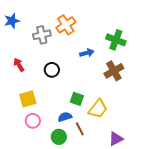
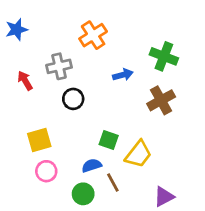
gray cross: (42, 35) -> (59, 66), moved
red arrow: (19, 65) -> (25, 80), moved

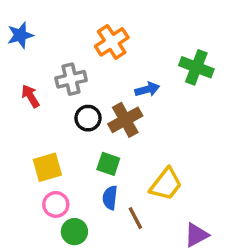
brown cross: (161, 100) -> (125, 120), moved
green square: (109, 140) -> (108, 164), moved
blue semicircle: (92, 166) -> (110, 198), turned -66
green circle: (83, 194) -> (74, 232), moved

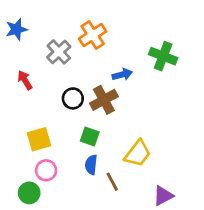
gray cross: (71, 79) -> (59, 52), moved, turned -30
green circle: (74, 232) -> (29, 193), moved

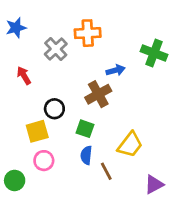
orange cross: (93, 35) -> (88, 33), turned 30
black circle: (73, 98) -> (54, 109), moved
green circle: (29, 193) -> (15, 180), moved

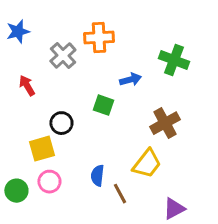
brown cross: (98, 94) -> (165, 123), moved
green square: (85, 129) -> (103, 105), moved
green circle: (15, 180) -> (16, 191), moved

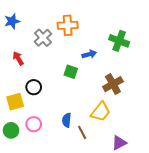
black circle: (61, 123) -> (34, 87), moved
yellow square: (42, 149) -> (15, 102), moved

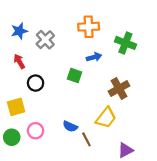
blue star: (12, 21) -> (19, 31), moved
orange cross: (68, 25) -> (89, 27), moved
black circle: (34, 87) -> (36, 83), moved
blue semicircle: (67, 120) -> (70, 126), turned -72

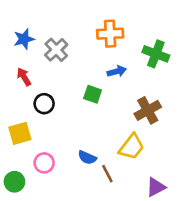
green circle: (12, 137) -> (14, 182), moved

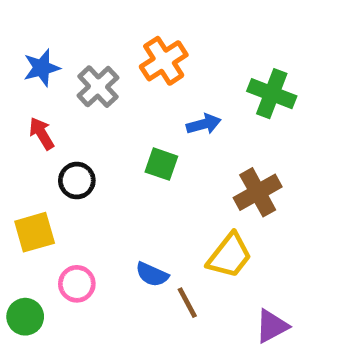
orange cross: (110, 34) -> (164, 61), moved, turned -30

